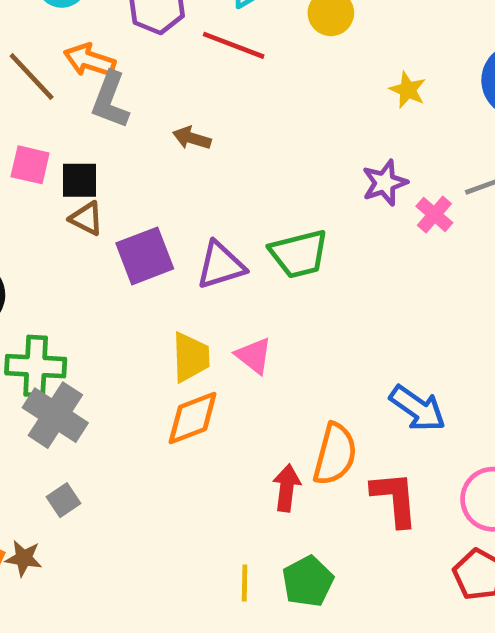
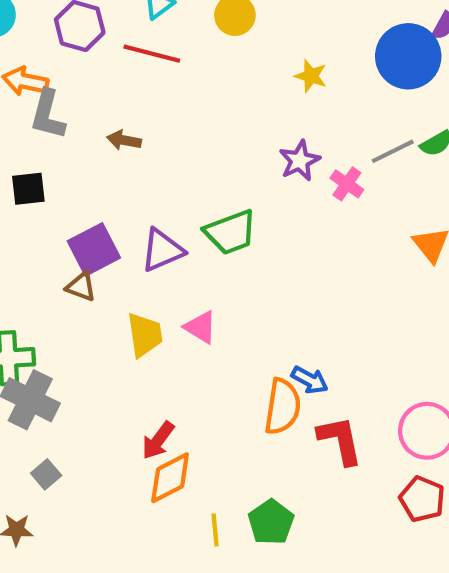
brown triangle: (86, 218) -> (81, 287), moved
blue arrow: (418, 408) -> (310, 380), moved, size x0.7
orange diamond: (193, 418) -> (170, 478), moved
red arrow: (287, 488) -> (158, 440), moved, turned -144

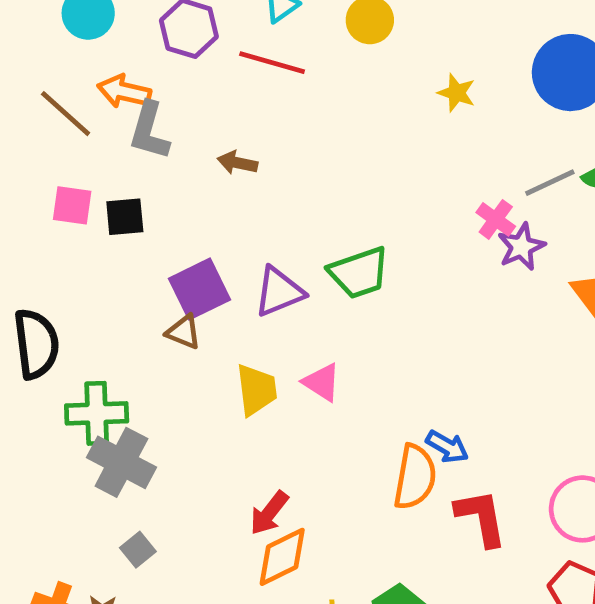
purple star: (300, 161) -> (521, 247), moved

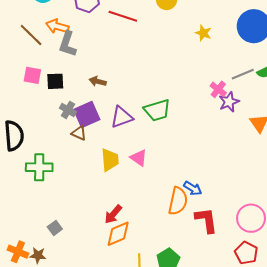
brown arrow: (237, 163) -> (98, 81), moved
gray cross: (121, 462) -> (68, 110), moved, size x0.6

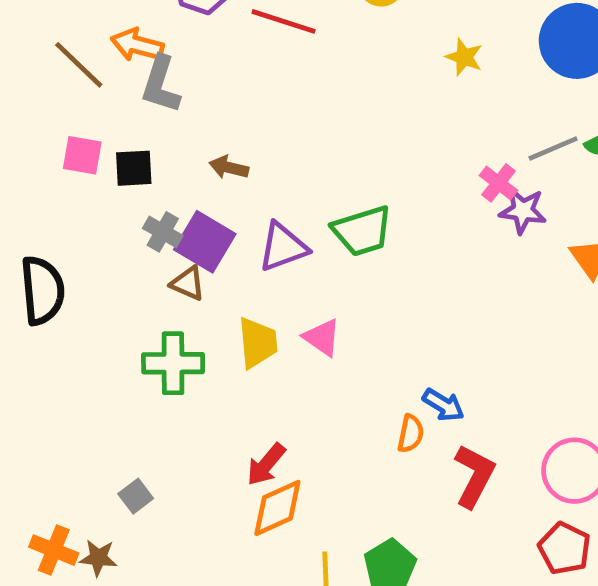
purple star: (229, 102) -> (523, 211), turned 30
purple square: (87, 115) -> (205, 242), turned -35
green cross: (39, 167) -> (173, 363), moved
orange semicircle: (178, 201) -> (411, 434), size x0.6
red L-shape: (206, 220) -> (474, 476), turned 36

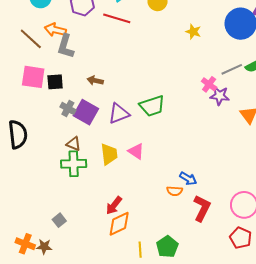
pink square: (82, 155) -> (33, 77), size x1.4
brown triangle: (188, 283) -> (73, 144), moved
orange semicircle: (411, 434) -> (175, 191), turned 84

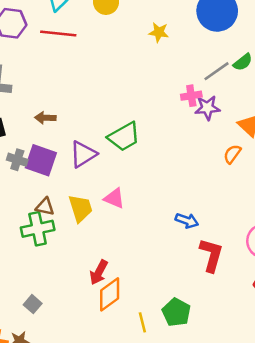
pink cross: (209, 84) -> (191, 96), turned -35
brown triangle: (73, 144) -> (45, 207), moved
orange semicircle: (175, 191) -> (232, 154), moved, turned 133

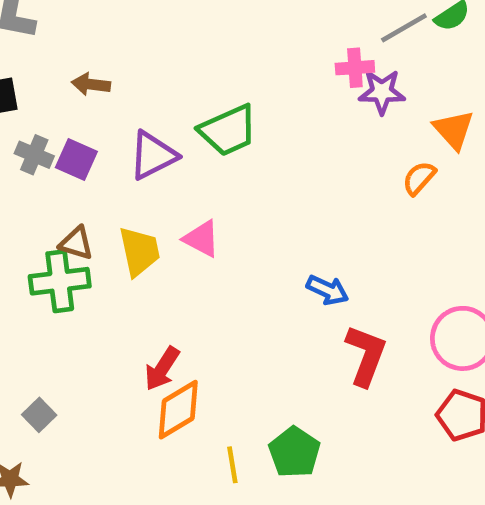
purple square: (41, 160) -> (76, 159), size x0.7

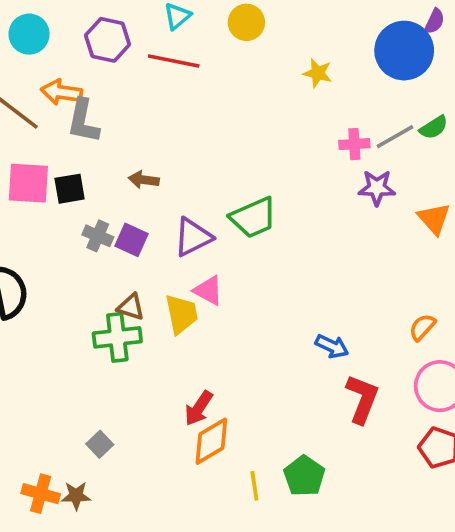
pink cross: (355, 68) -> (354, 144), moved
orange semicircle: (419, 178) -> (422, 327), moved
pink triangle: (202, 239) -> (208, 290), moved

